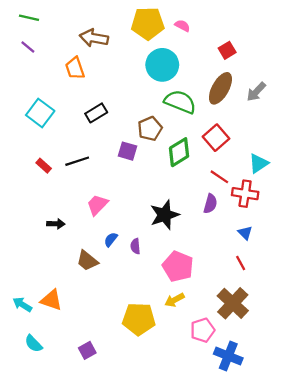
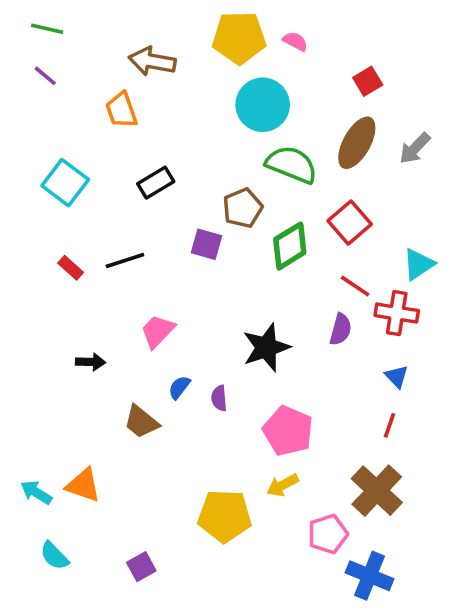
red line: (241, 263) -> (389, 425), turned 48

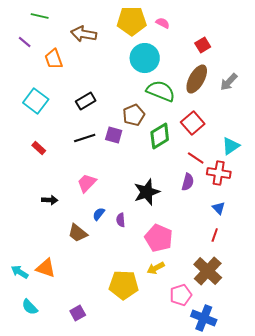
green line: (47, 29) -> (40, 16), moved
orange trapezoid: (121, 110) -> (54, 59), moved
black line: (125, 261) -> (85, 138), moved

